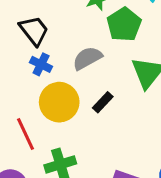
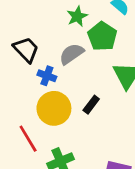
gray semicircle: (87, 58) -> (72, 54), moved
blue cross: (41, 64) -> (47, 76), moved

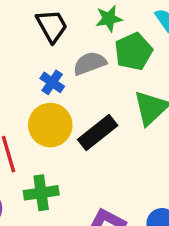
black trapezoid: (26, 50) -> (52, 26), moved
black rectangle: (91, 105) -> (98, 132), size x1.6

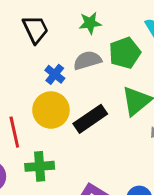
green star: (109, 19) -> (90, 23), moved
black trapezoid: (52, 26) -> (35, 29), moved

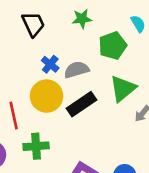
gray semicircle: (87, 60) -> (77, 70), moved

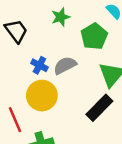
black rectangle: (81, 104) -> (99, 108), moved

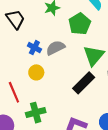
yellow circle: (42, 96) -> (36, 72), size x0.6

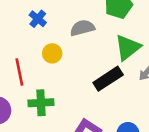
blue cross: (34, 48) -> (38, 19), moved

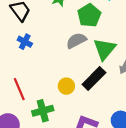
gray semicircle: (82, 28) -> (76, 41), moved
yellow circle: (52, 53) -> (66, 86), moved

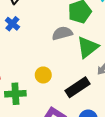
black rectangle: (94, 78) -> (78, 87), moved

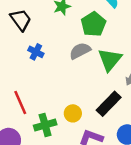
blue cross: (12, 24) -> (36, 52), moved
yellow circle: (43, 75) -> (73, 113), moved

